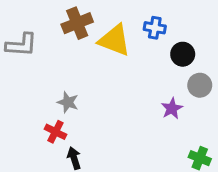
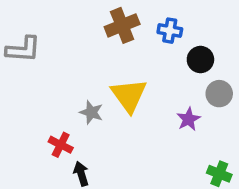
brown cross: (77, 23) -> (122, 25), moved
yellow triangle: (114, 40) -> (129, 95), moved, turned 33
gray star: (68, 102) -> (91, 112), moved

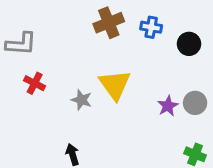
black circle: (200, 60) -> (189, 44), moved
gray circle: (219, 94) -> (195, 103), moved
red cross: (61, 145) -> (35, 83), moved

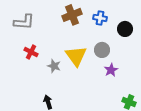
gray L-shape: (21, 44) -> (24, 22), moved
red cross: (35, 83) -> (31, 52), moved
gray circle: (195, 103) -> (102, 50), moved

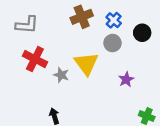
blue cross: (100, 18) -> (114, 20), turned 32
gray circle: (102, 50) -> (113, 43), moved
red cross: (31, 52) -> (35, 59), size x1.5

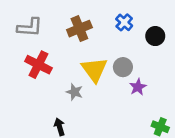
brown cross: (82, 17) -> (79, 29), moved
gray circle: (113, 43) -> (123, 67), moved
gray star: (61, 75) -> (74, 92), moved

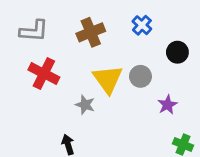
black circle: (155, 36) -> (177, 52), moved
purple star: (138, 87) -> (167, 105), moved

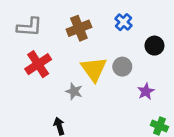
red cross: (44, 74) -> (38, 64), turned 30

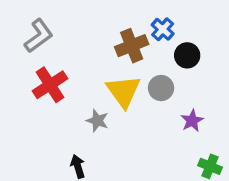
gray L-shape: (29, 27) -> (39, 36), turned -40
brown cross: (79, 28) -> (132, 46), moved
black circle: (154, 46) -> (187, 55), moved

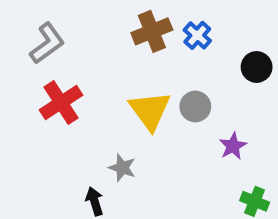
brown cross: (132, 46) -> (152, 31), moved
black circle: (187, 55) -> (257, 67), moved
gray star: (97, 121) -> (122, 168), moved

